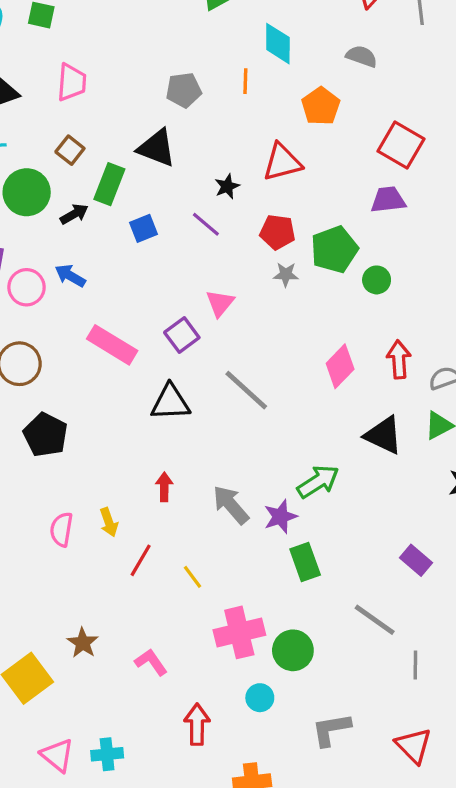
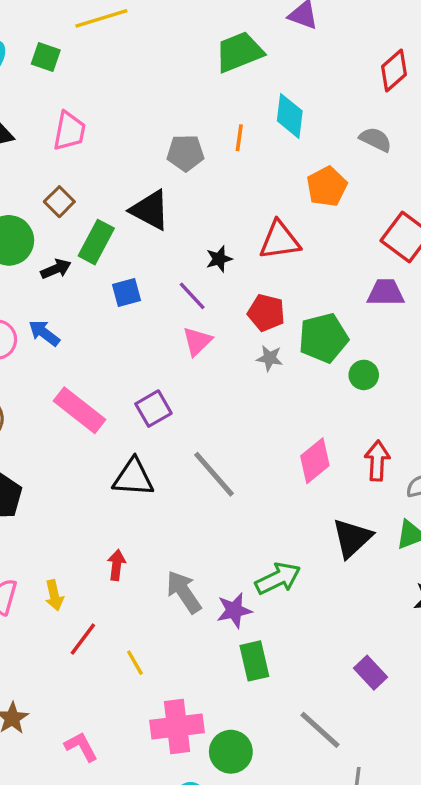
orange line: (245, 81) -> (239, 138), moved
pink triangle: (220, 303) -> (197, 341), moved
black triangle: (384, 435) -> (352, 538), turned 45

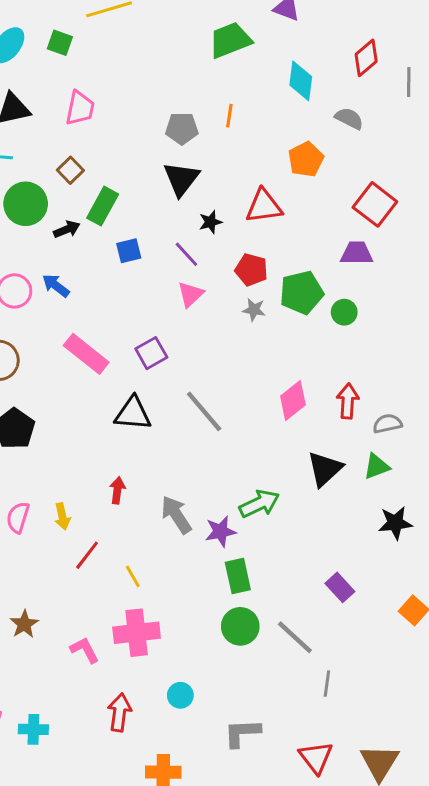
cyan diamond: (290, 116) -> (301, 81), moved
black triangle: (150, 210) -> (181, 179), moved, turned 39
green circle: (364, 375) -> (344, 312), moved
pink cross: (177, 726) -> (137, 633), moved
green circle: (231, 752) -> (240, 626), moved

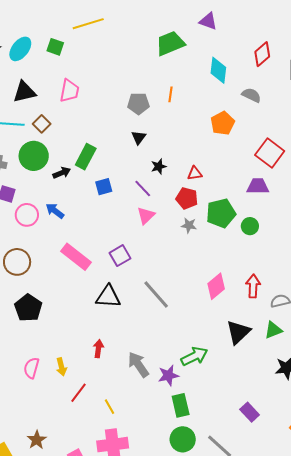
brown square: (70, 170) -> (42, 124), moved
black triangle: (181, 179) -> (139, 138), size x0.6
red triangle: (264, 206) -> (195, 173), moved, size x0.6

